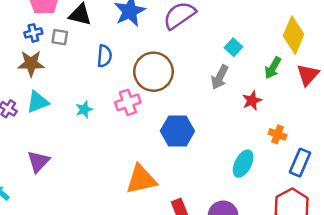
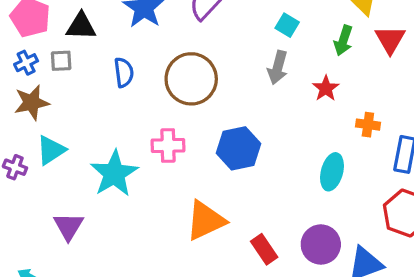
pink cross: (128, 102) -> (168, 145), moved, turned 30
cyan star: (84, 109) -> (114, 174), moved, size x2.0

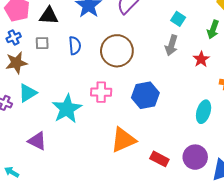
gray square: (61, 61) -> (42, 43), moved
purple triangle: (68, 226) -> (37, 141), turned -36
red rectangle: (264, 249) -> (159, 159), turned -30

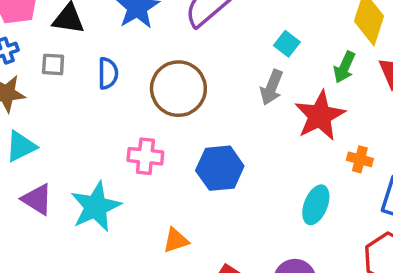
red star: (201, 59) -> (320, 116), size x1.8
cyan star: (67, 109) -> (96, 207), moved
orange triangle: (123, 140) -> (176, 240), size x0.6
purple triangle: (37, 141) -> (37, 199), moved

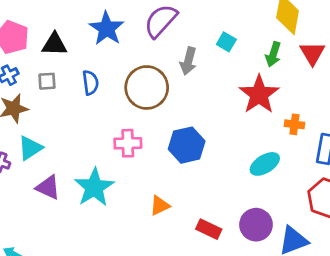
gray arrow: (272, 87) -> (188, 61), moved
cyan ellipse: (316, 205) -> (265, 164), turned 44

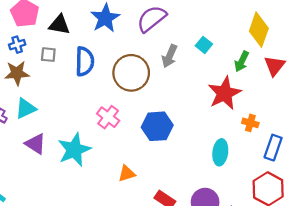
blue semicircle: (90, 83) -> (85, 61), size x1.4
pink cross: (128, 143) -> (108, 117), turned 30
cyan ellipse: (265, 164) -> (220, 152), turned -60

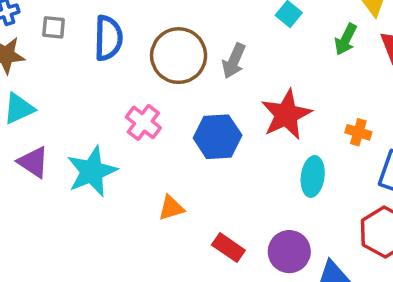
gray arrow: (170, 56) -> (234, 61), moved
red star: (224, 93) -> (286, 115), moved

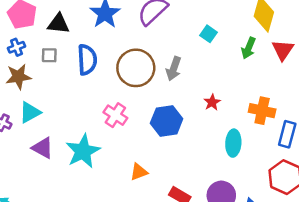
red star: (286, 115) -> (212, 102), size x0.5
orange cross: (358, 132) -> (262, 111), size x1.5

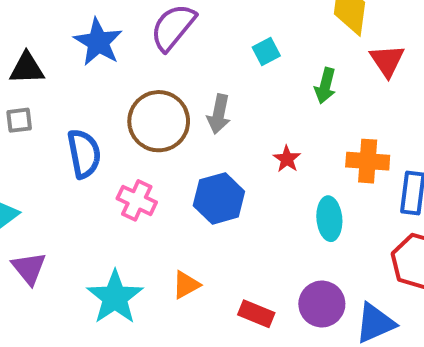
cyan square: (209, 34) -> (266, 51), turned 35
green arrow: (249, 48) -> (325, 86), moved
blue semicircle: (87, 60) -> (84, 154), moved
purple triangle: (43, 148) -> (29, 268), turned 30
cyan star: (83, 151) -> (115, 297), moved

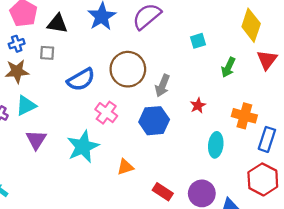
gray arrow: (219, 114) -> (162, 86), moved
blue semicircle: (84, 154) -> (81, 80), turned 60
cyan star: (115, 297) -> (83, 147), moved

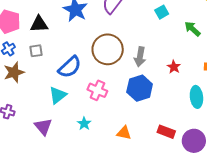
green arrow: (228, 67) -> (192, 29), turned 120
cyan triangle: (26, 106) -> (58, 95), moved
cyan star: (83, 147) -> (84, 124), size x0.5
orange triangle: (125, 167) -> (124, 133), turned 42
red rectangle: (163, 192) -> (166, 132), moved

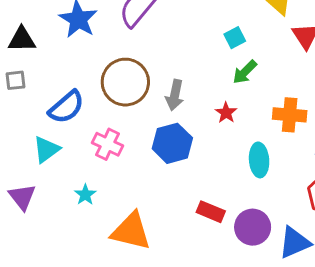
cyan square: (162, 12) -> (235, 38), moved
green arrow: (192, 29) -> (245, 72), moved, turned -90
orange triangle: (124, 133) -> (131, 231), moved, size x1.8

